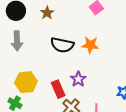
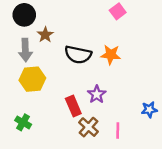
brown star: (47, 13) -> (45, 35), moved
yellow hexagon: (26, 82) -> (32, 79), moved

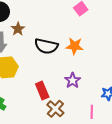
purple star: (97, 94) -> (73, 80), moved
pink line: (118, 131) -> (92, 112), moved

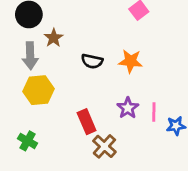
black semicircle: (46, 46) -> (92, 61), size x0.7
pink line: (92, 112) -> (154, 112), moved

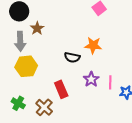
black semicircle: (92, 61) -> (72, 57), moved
brown cross: (104, 146) -> (44, 107), moved

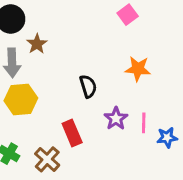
orange star: (93, 45) -> (138, 69), moved
black semicircle: (72, 57) -> (88, 86), turned -119

